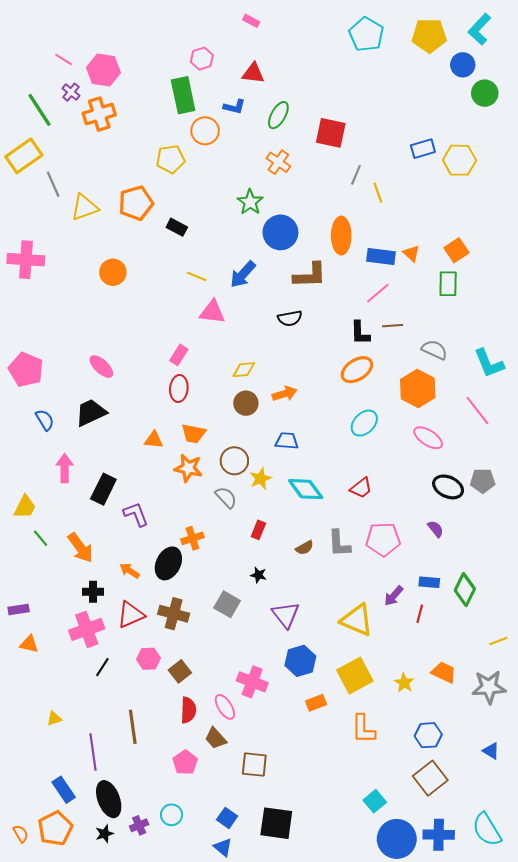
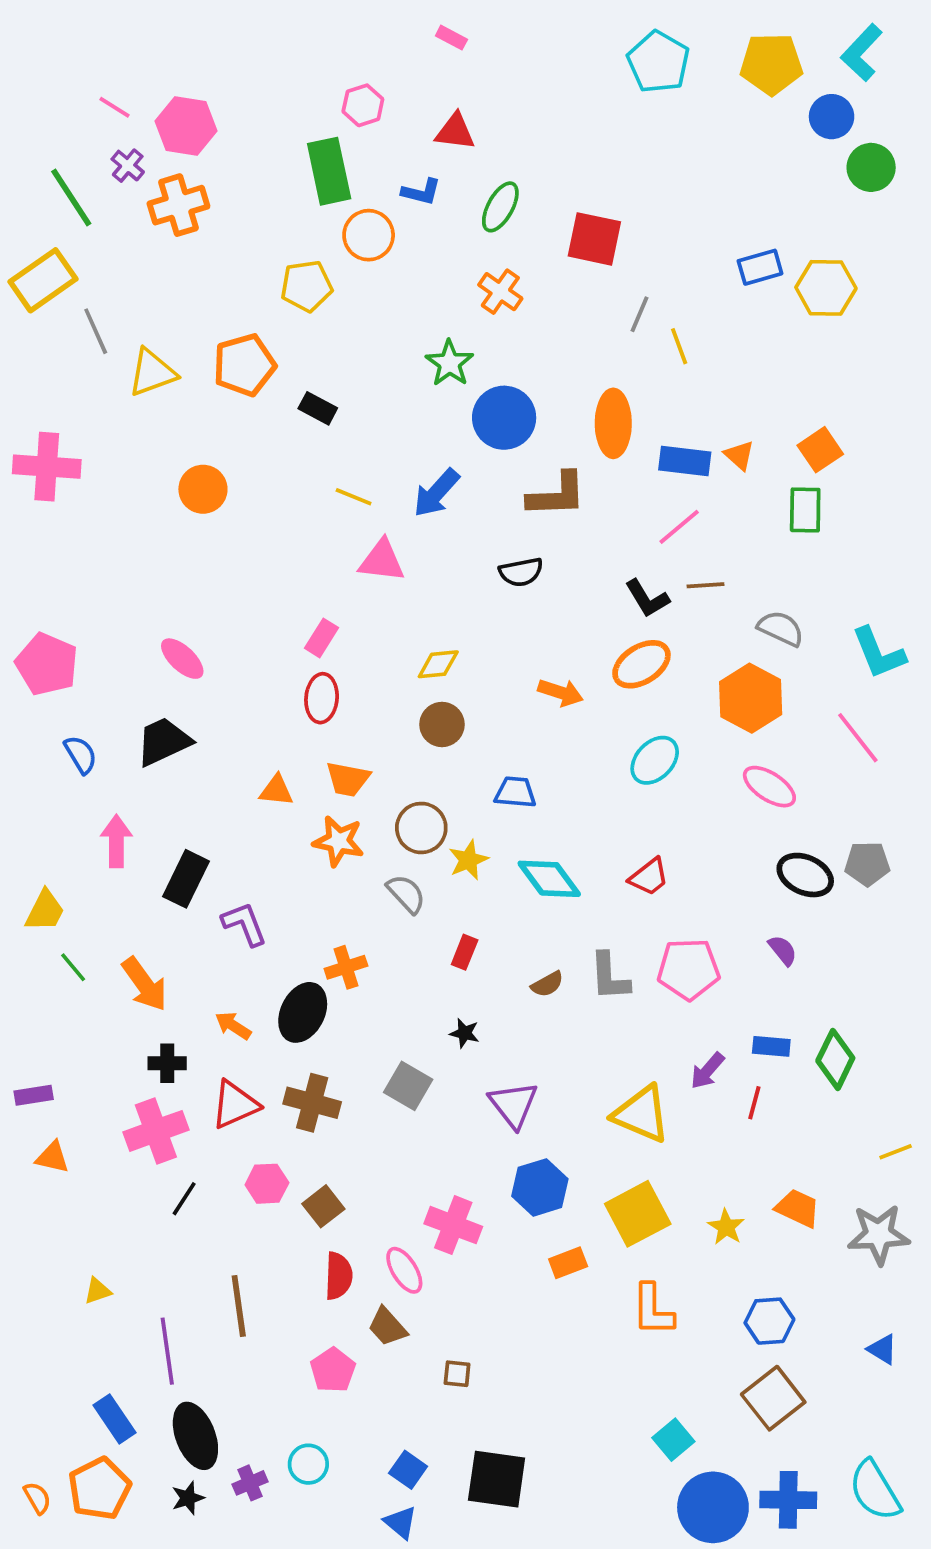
black L-shape: (360, 333) -> (647, 598), turned -30
orange arrow: (285, 394) -> (561, 692), moved, turned 35
brown square: (254, 765) -> (457, 1374), size x0.6

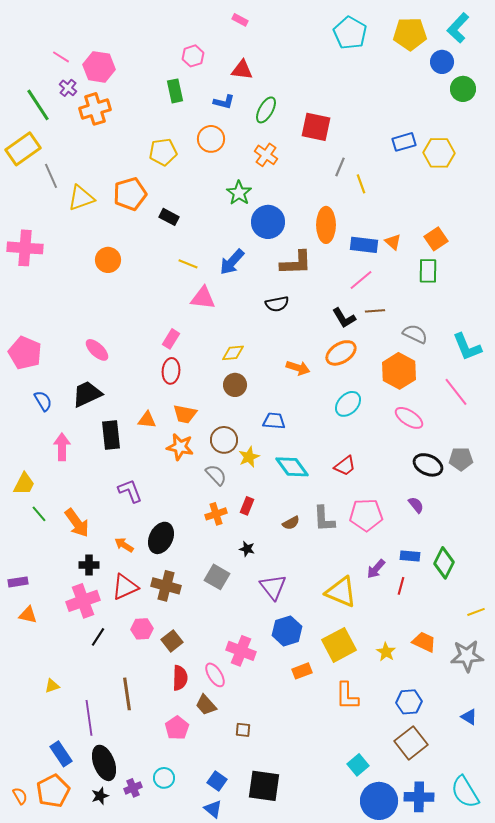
green rectangle: (329, 171) -> (175, 91), size x0.7
orange circle: (369, 235) -> (211, 139), moved
black rectangle: (186, 879) -> (111, 435), moved, turned -32
orange cross: (346, 967) -> (216, 514), moved

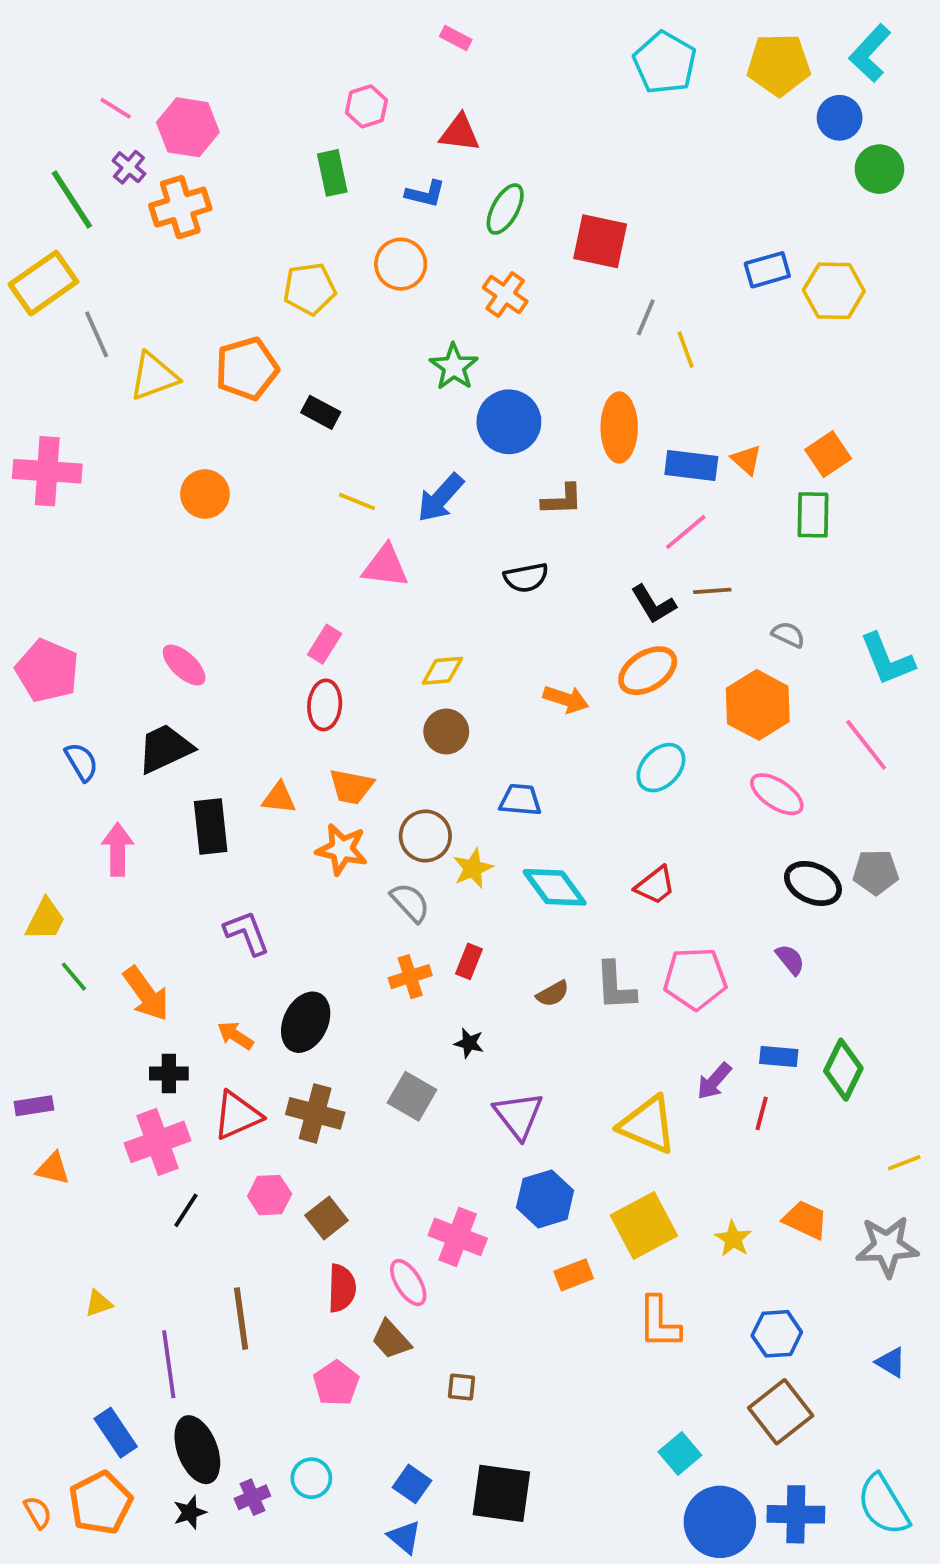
brown L-shape: (296, 263) -> (562, 500), size x0.7
gray semicircle: (415, 334) -> (788, 635), size x0.7

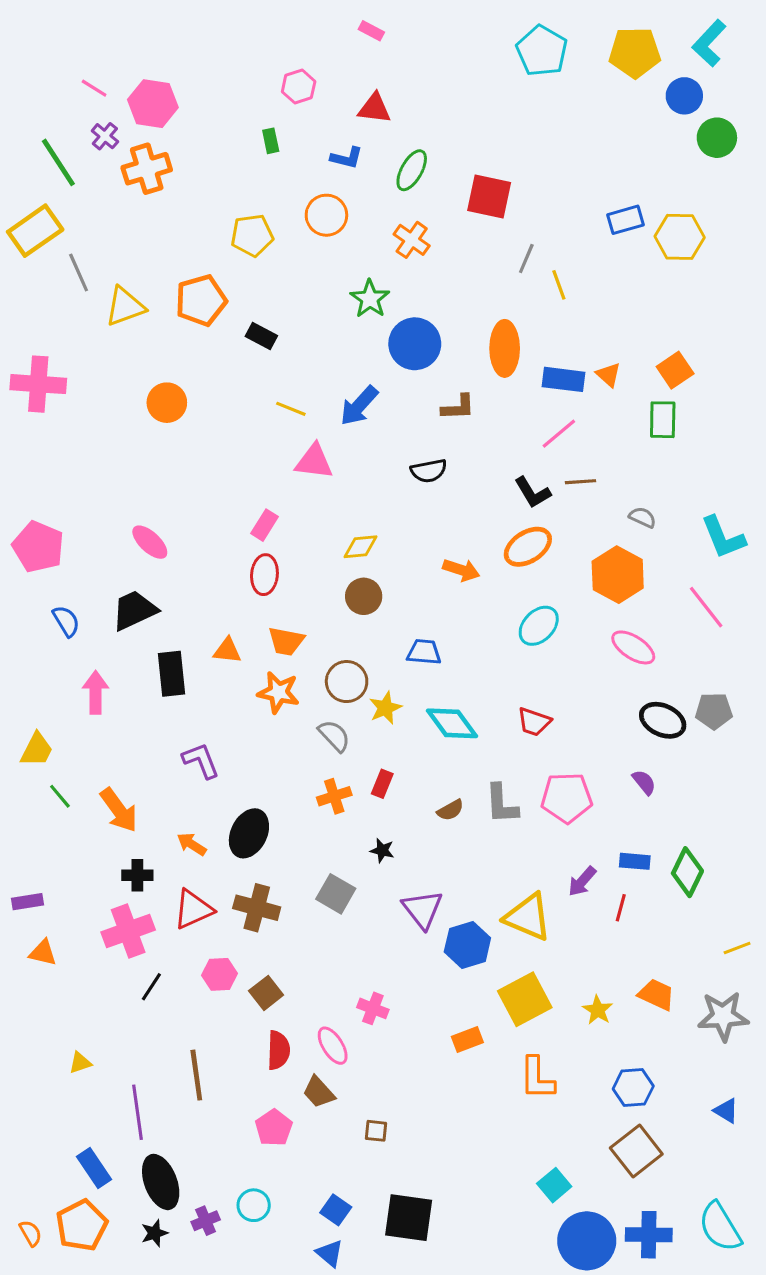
green rectangle: (332, 173) -> (271, 141), size x0.7
red trapezoid: (655, 885) -> (534, 722), turned 57
blue hexagon: (545, 1199) -> (467, 945), moved
pink cross: (458, 1237) -> (373, 1008), size x0.7

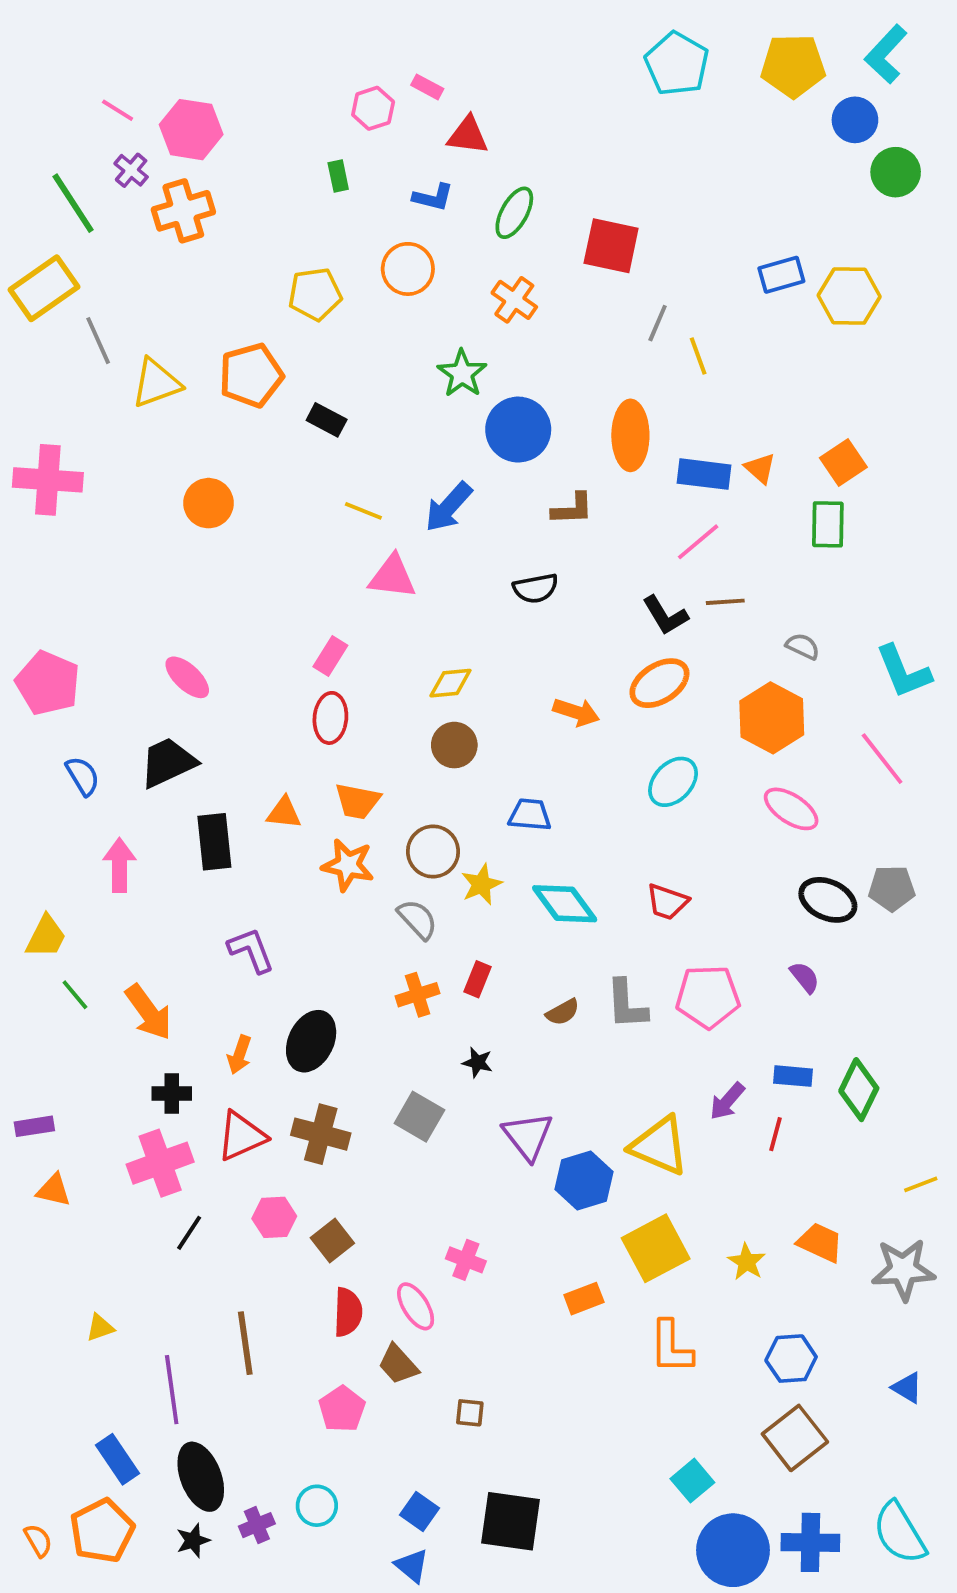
pink rectangle: (371, 31) -> (427, 87), moved
orange arrow: (192, 844) -> (239, 1055), turned -104

